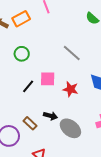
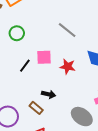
brown rectangle: (30, 123) -> (36, 108), moved
gray ellipse: (70, 128) -> (82, 117), moved

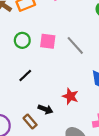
pink square: (44, 57) -> (48, 41), moved
red star: (68, 67) -> (70, 96), moved

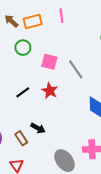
green circle: (22, 40) -> (23, 48), moved
red star: (70, 96) -> (50, 91), moved

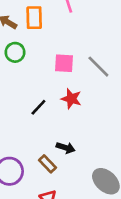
orange rectangle: (33, 21) -> (34, 18), turned -66
green circle: (23, 48) -> (15, 52), moved

